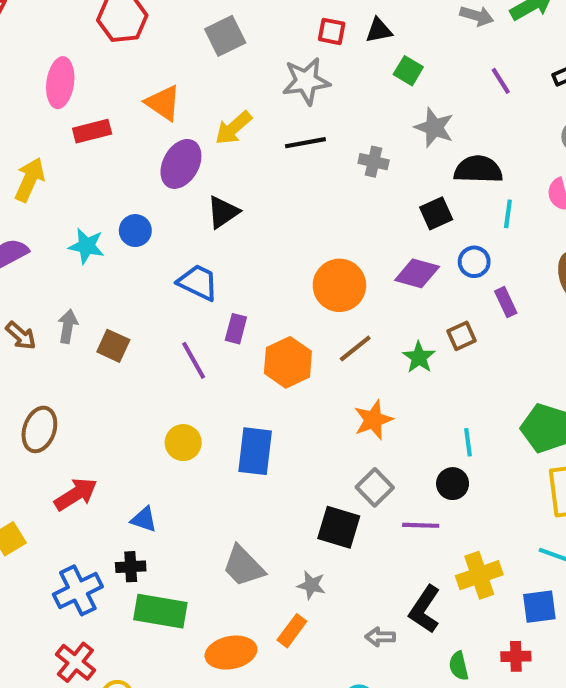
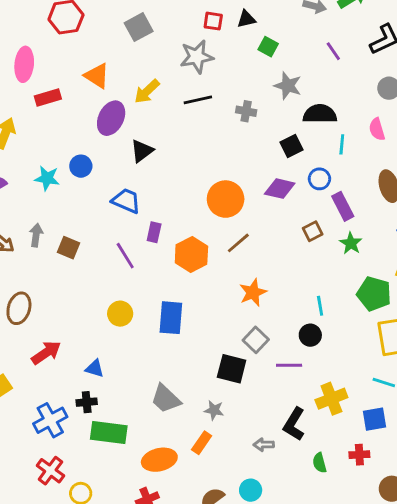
purple rectangle: (506, 302) -> (343, 206), size x1.4
green star: (419, 357) -> (351, 243), moved

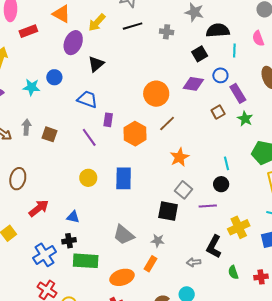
red cross: (359, 455) -> (261, 277), moved

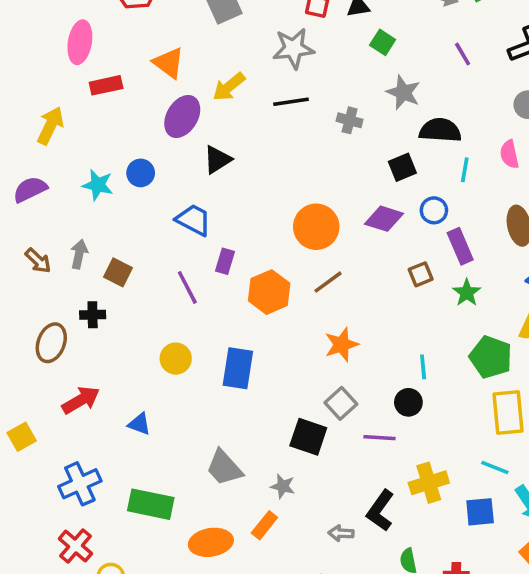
black cross: (69, 241) -> (93, 315), moved

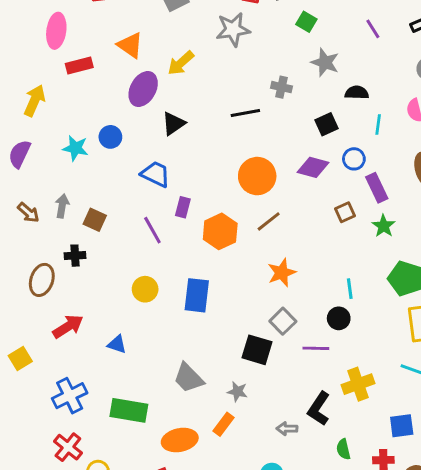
black line: (291, 102) -> (245, 113), moved
black semicircle: (440, 130) -> (357, 93), size x0.7
purple semicircle: (30, 189) -> (20, 154), turned -36
blue square: (480, 512) -> (402, 426), moved

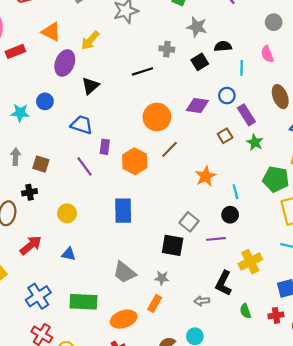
black square: (327, 124) -> (200, 62), moved
orange star: (282, 273) -> (206, 176), moved
yellow circle: (145, 289) -> (67, 213), moved

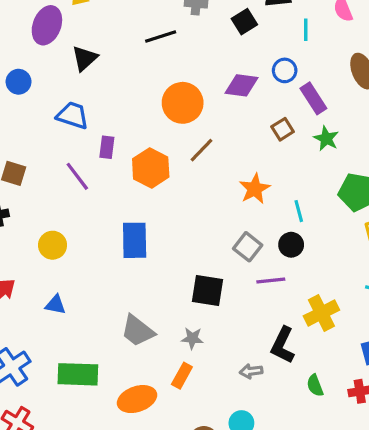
gray square: (189, 222) -> (248, 247), moved

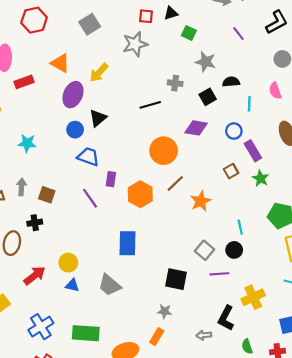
blue circle: (19, 82) -> (75, 130), moved
purple diamond: (242, 85) -> (196, 128), moved
orange star: (255, 189) -> (201, 201), moved
yellow circle: (53, 245) -> (68, 263), moved
gray trapezoid: (138, 331) -> (110, 285), moved

